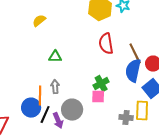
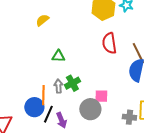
green cross: (101, 84) -> (72, 83), moved
gray circle: (72, 110) -> (90, 109), moved

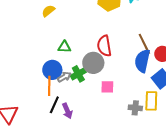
red semicircle: (109, 43) -> (104, 46), moved
gray arrow: (58, 86) -> (64, 77), turned 64
blue circle: (34, 107) -> (52, 70), moved
gray circle: (90, 109) -> (93, 63), moved

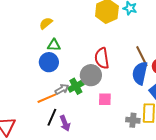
green triangle: (64, 47) -> (54, 45), moved
blue circle: (52, 70) -> (49, 62), moved
orange line: (49, 86) -> (47, 98), turned 66

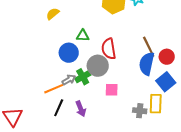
green triangle: (54, 45) -> (83, 36), moved
blue circle: (49, 62) -> (69, 53), moved
purple arrow: (65, 123) -> (81, 109), moved

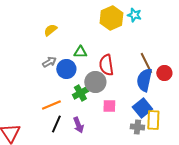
gray arrow: (69, 80) -> (49, 62), moved
blue square: (166, 82) -> (142, 108), moved

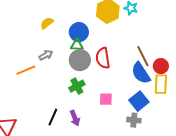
blue circle: (66, 69) -> (79, 32), moved
blue semicircle: (144, 80) -> (141, 73), turned -45
gray circle: (95, 82) -> (80, 60), moved
orange line: (51, 105) -> (26, 70), moved
yellow rectangle: (153, 120) -> (161, 84), moved

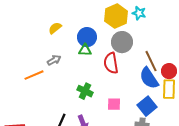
gray circle: (80, 60) -> (122, 42), moved
green cross: (77, 86) -> (85, 91), turned -35

